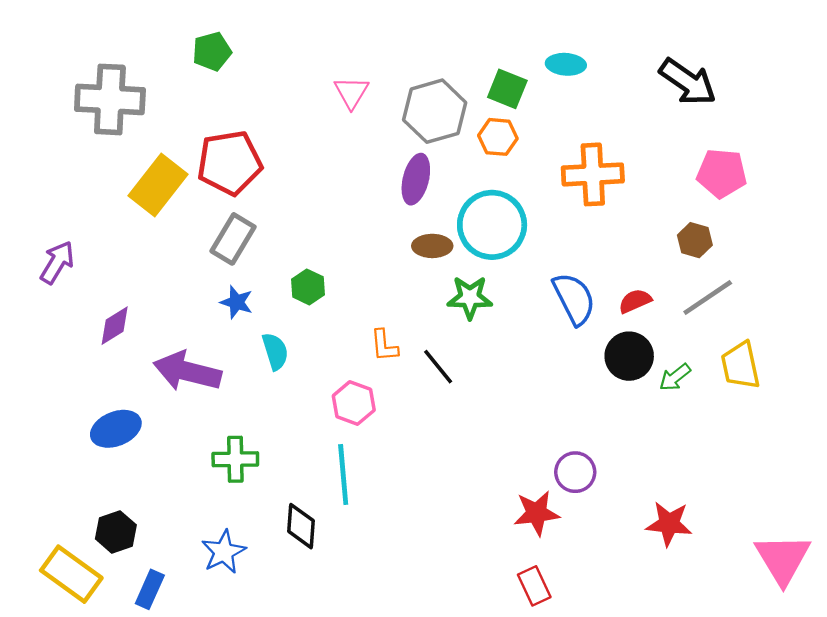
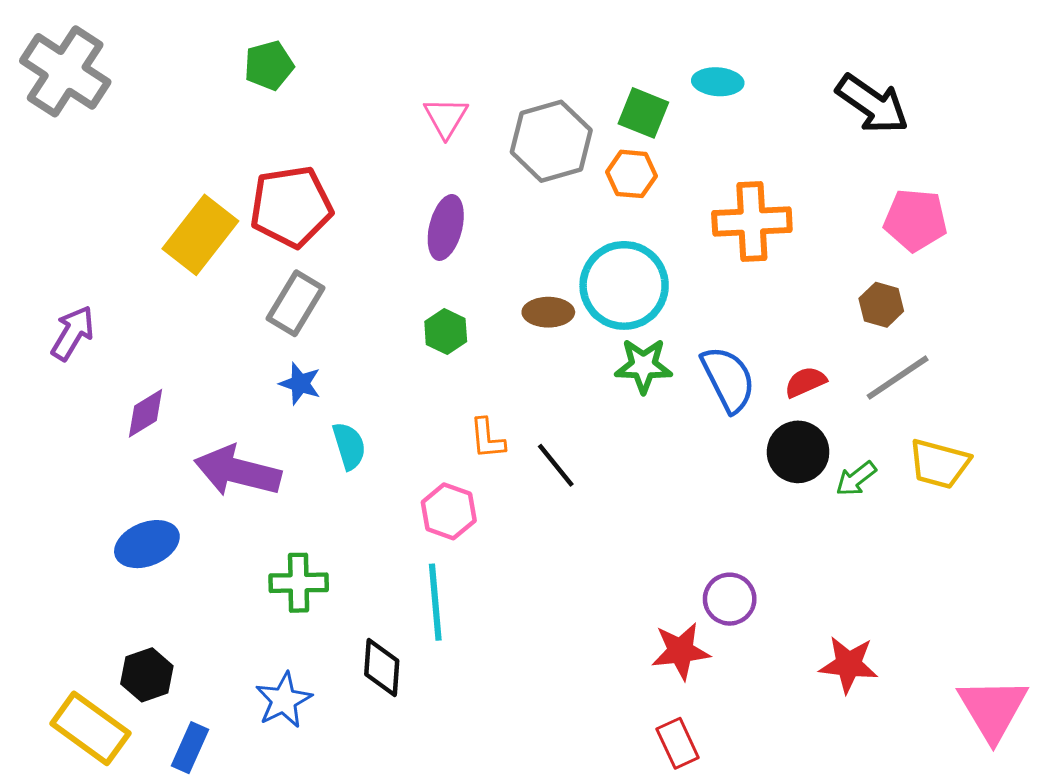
gray cross: (110, 99) -> (65, 71), moved, turned 30
purple ellipse: (416, 179) -> (446, 227), moved
green hexagon: (308, 287) -> (446, 331), moved
green star: (470, 298) -> (643, 366), moved
yellow trapezoid: (740, 365) -> (939, 464), turned -63

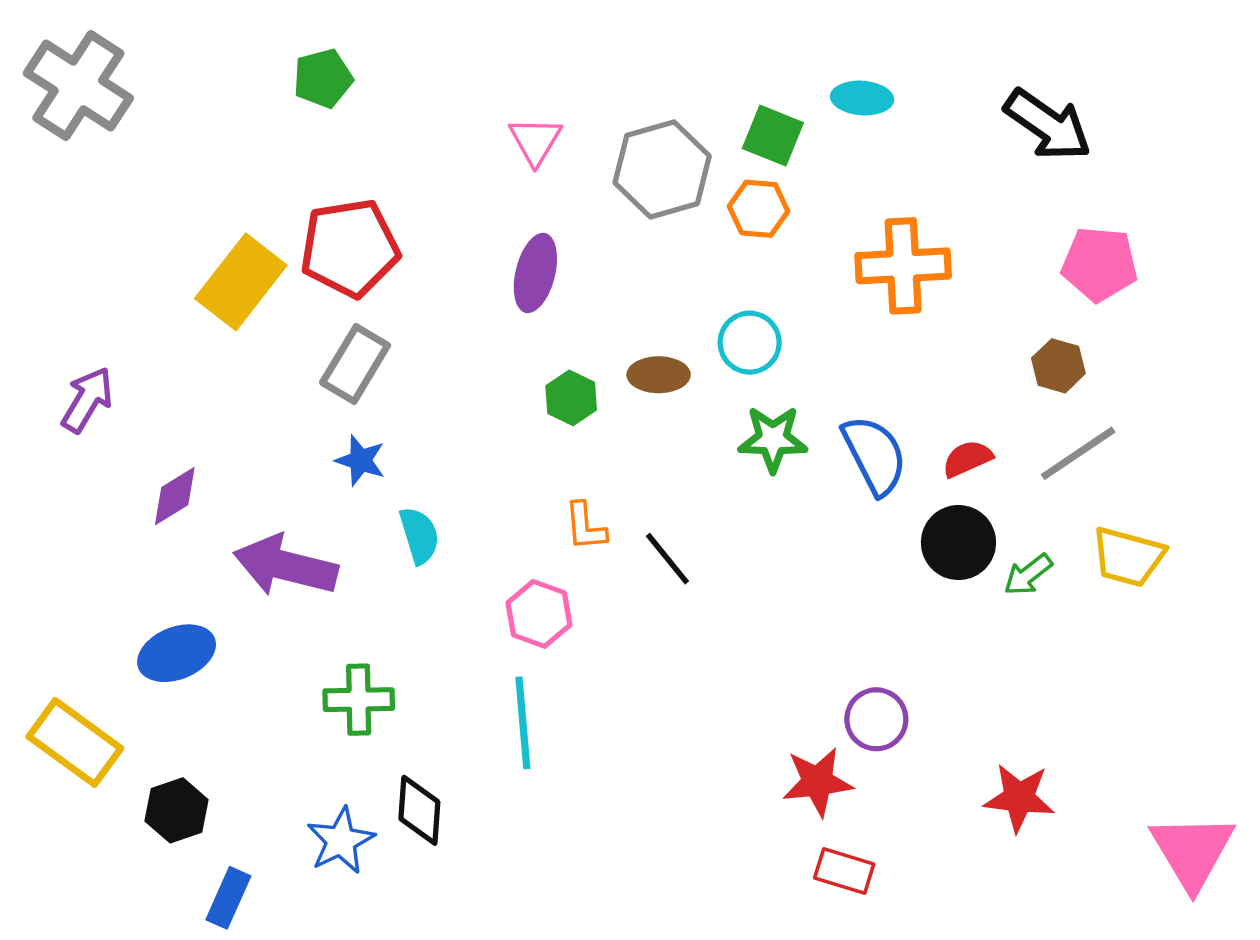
cyan circle: (624, 285) -> (750, 343), size x0.6
green hexagon: (446, 331) -> (571, 398), moved
black diamond: (382, 667) -> (419, 810), moved
yellow rectangle: (90, 728) -> (75, 742), moved
red rectangle: (678, 743) -> (844, 871), moved, turned -48

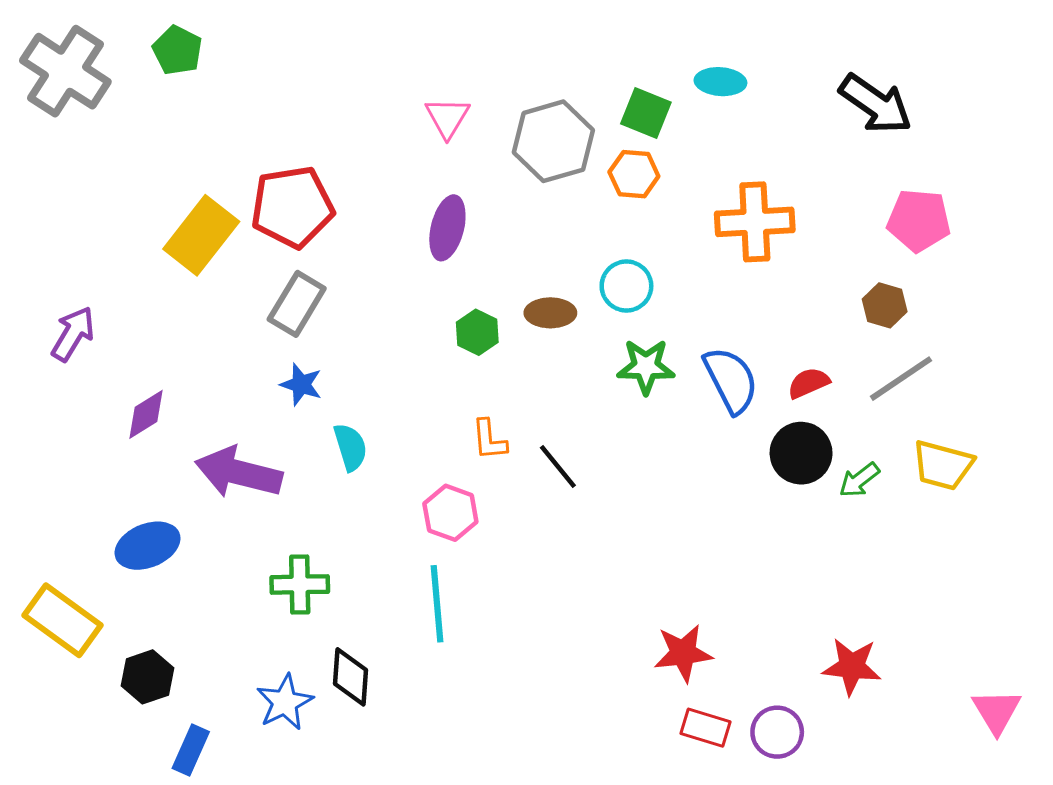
green pentagon: (323, 78) -> (177, 50), moved, turned -30
purple circle: (876, 719) -> (777, 732), moved
pink triangle: (1192, 851) -> (996, 711), size x0.7

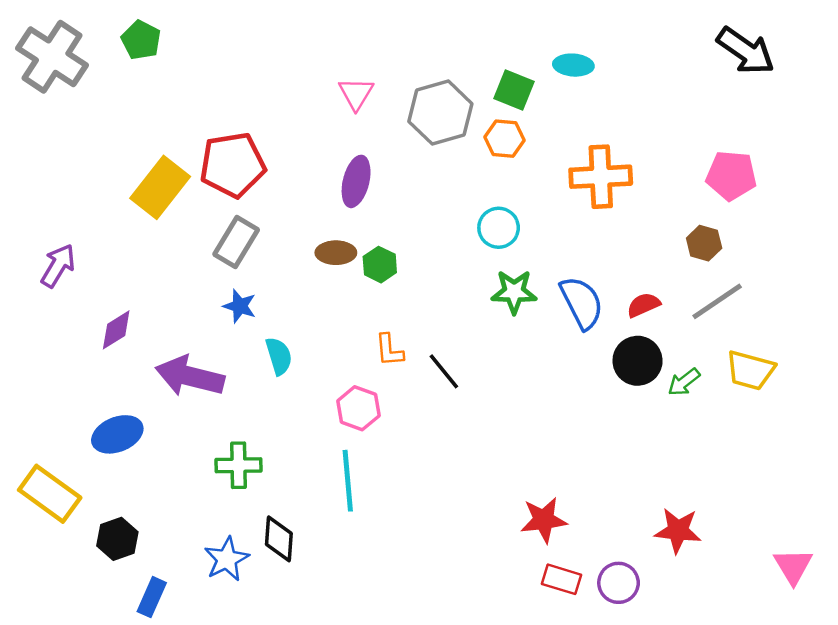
black arrow: (876, 104) -> (746, 51), moved
brown ellipse: (550, 313) -> (336, 253), moved

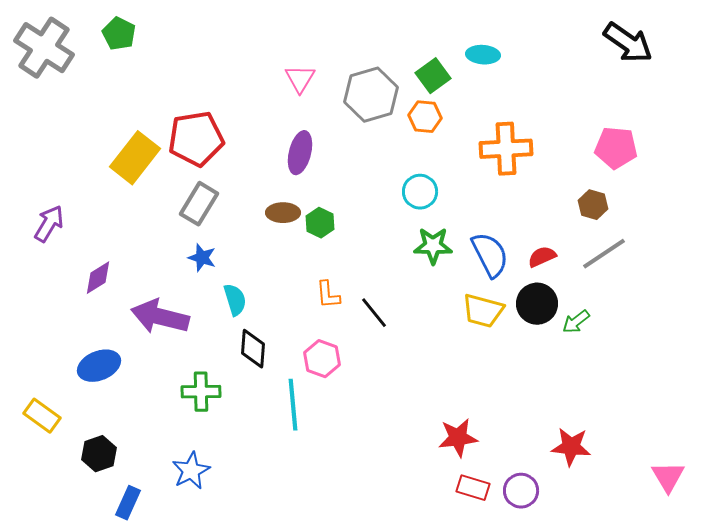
green square: (514, 90) -> (433, 76), turned 32
yellow trapezoid: (750, 370) -> (483, 311), moved
pink hexagon: (358, 408) -> (322, 359), moved
yellow rectangle: (50, 494) -> (42, 416), size x0.7
black diamond: (279, 539) -> (253, 349), moved

